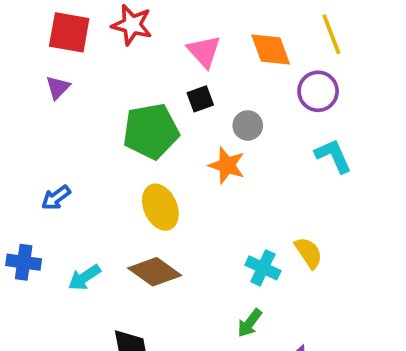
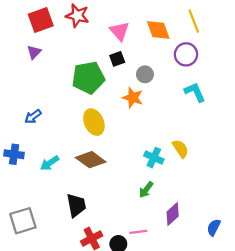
red square: (69, 32) -> (41, 20), turned -30

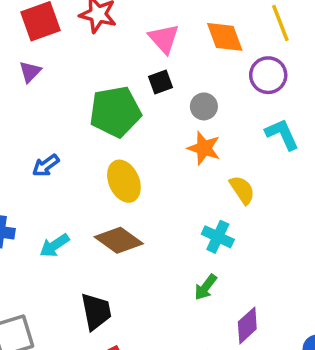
orange star: (133, 98) -> (204, 148), moved
blue arrow: (33, 116) -> (46, 166), moved
yellow semicircle: (180, 149) -> (242, 190), moved

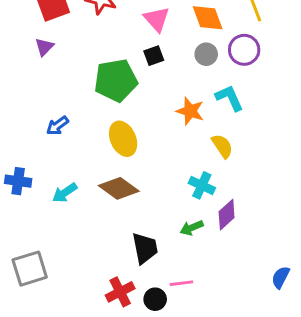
gray circle: (204, 106) -> (206, 54), moved
cyan L-shape: (282, 134) -> (230, 98), moved
green arrow: (206, 287) -> (192, 228), turned 30
black trapezoid: (96, 312) -> (145, 248), moved
purple diamond: (247, 325) -> (227, 215), moved

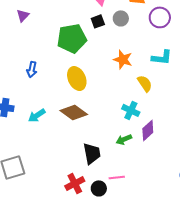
gray circle: (206, 54) -> (121, 18), moved
cyan L-shape: (230, 98) -> (162, 57), moved, turned 120
blue arrow: (57, 126) -> (32, 69), turned -42

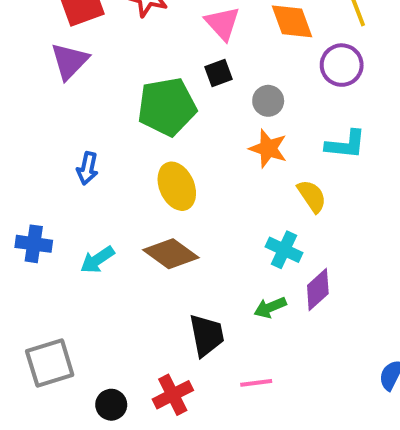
purple triangle: (23, 15) -> (70, 61), size x1.5
gray circle: (121, 18) -> (268, 101), moved
black circle: (99, 188) -> (111, 405), moved

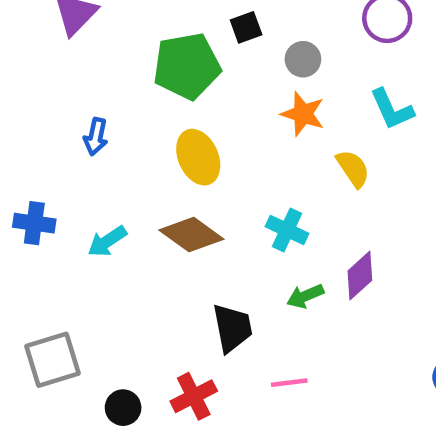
cyan L-shape: (346, 145) -> (392, 109), turned 60
cyan cross: (284, 250) -> (287, 230), moved

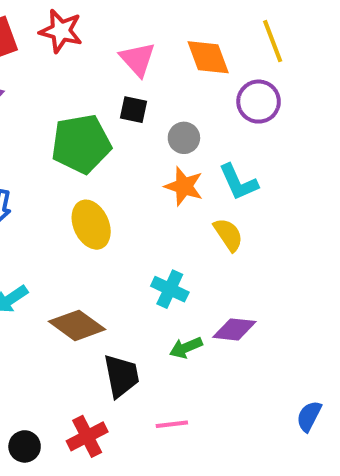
black square: (246, 27) -> (133, 110), turned 32
cyan L-shape: (392, 109) -> (238, 182), moved
brown diamond: (191, 235) -> (77, 325), moved
purple diamond: (360, 276) -> (234, 329), turned 48

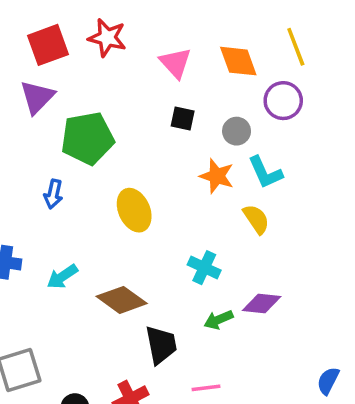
black square: (133, 110) -> (183, 119), moved
gray circle: (184, 138) -> (237, 131), moved
green pentagon: (81, 144) -> (87, 138), moved

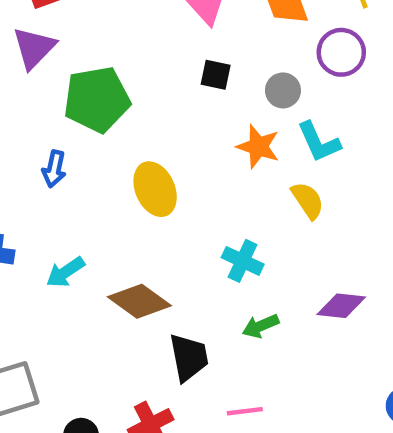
purple diamond: (262, 304) -> (341, 306), moved

